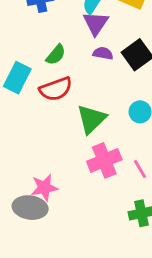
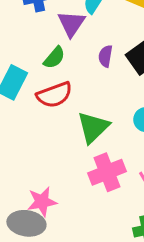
purple triangle: (96, 23) -> (71, 24), moved
purple semicircle: (103, 53) -> (105, 56), turned -90

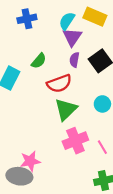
purple triangle: (71, 24) -> (72, 37), moved
red semicircle: (54, 95) -> (59, 83), moved

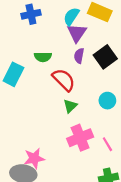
green semicircle: (39, 61) -> (43, 57), turned 49
red semicircle: (59, 83) -> (64, 80), turned -115
green triangle: (66, 109) -> (70, 106), size x0.6

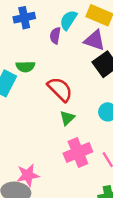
purple triangle: (77, 33) -> (95, 40), moved, turned -45
purple semicircle: (79, 56) -> (55, 36), moved
green semicircle: (43, 57) -> (25, 67), moved

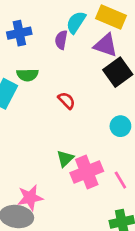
blue cross: (24, 18) -> (19, 33), moved
red semicircle: (60, 89) -> (67, 101), size x0.6
green triangle: (67, 118) -> (65, 159), moved

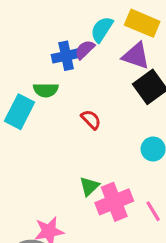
blue cross: (19, 33) -> (66, 56), moved
purple semicircle: (61, 40) -> (85, 50), turned 36

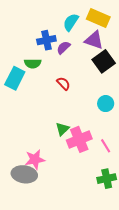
purple semicircle: (85, 50) -> (63, 48), moved

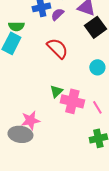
green semicircle: (33, 63) -> (16, 26), moved
red semicircle: (63, 83) -> (57, 48), size x1.6
pink cross: (79, 139) -> (72, 101), turned 35

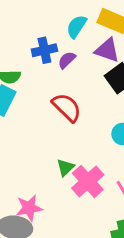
pink cross: (72, 101) -> (88, 181), turned 35

